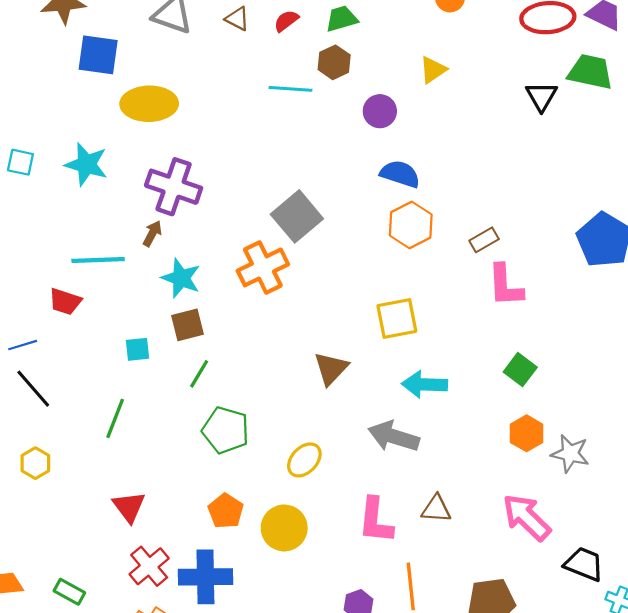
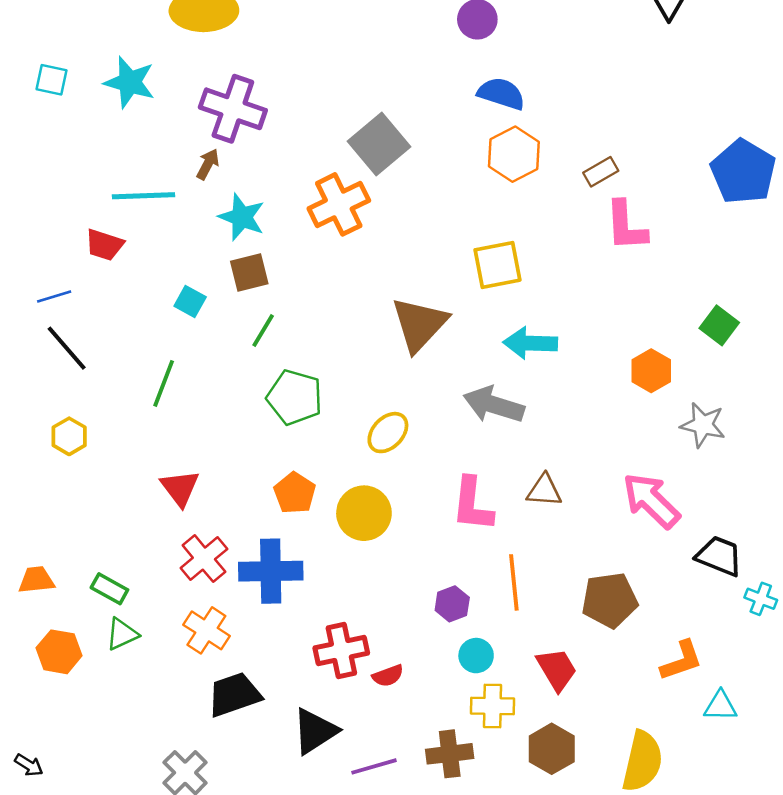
cyan square: (137, 349) -> (190, 302), turned 35
brown triangle: (331, 368) -> (419, 324), size x1.4
green square: (520, 370) -> (719, 325), moved
orange hexagon: (527, 433) -> (651, 371), moved

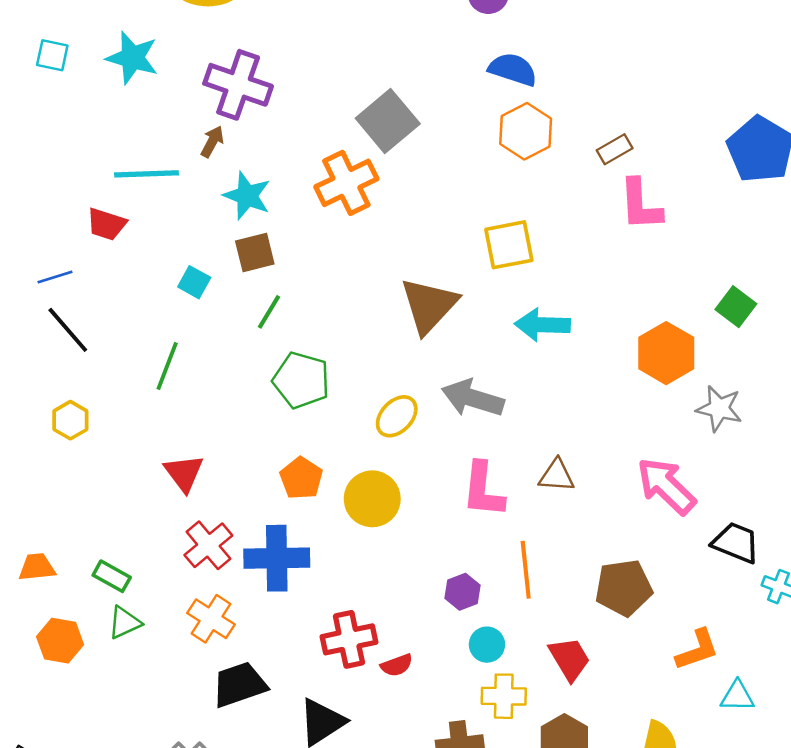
orange hexagon: (651, 371) -> (666, 353), size x1.4
gray arrow: (494, 405) -> (473, 398), moved

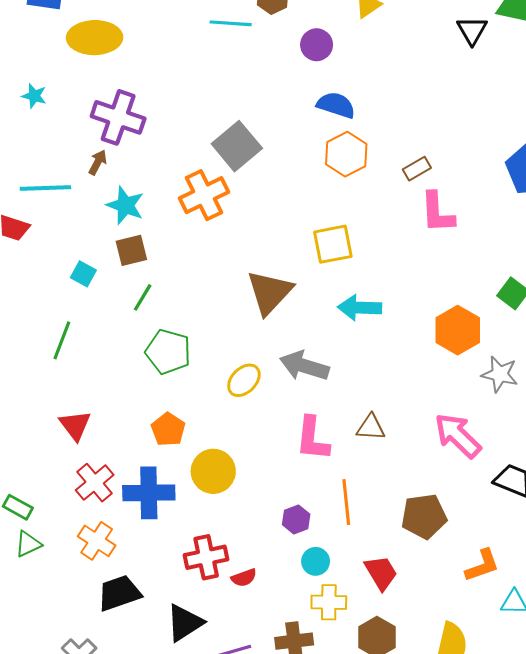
cyan star: (132, 58) -> (34, 96), size x0.6
yellow circle: (372, 499) -> (213, 471), moved

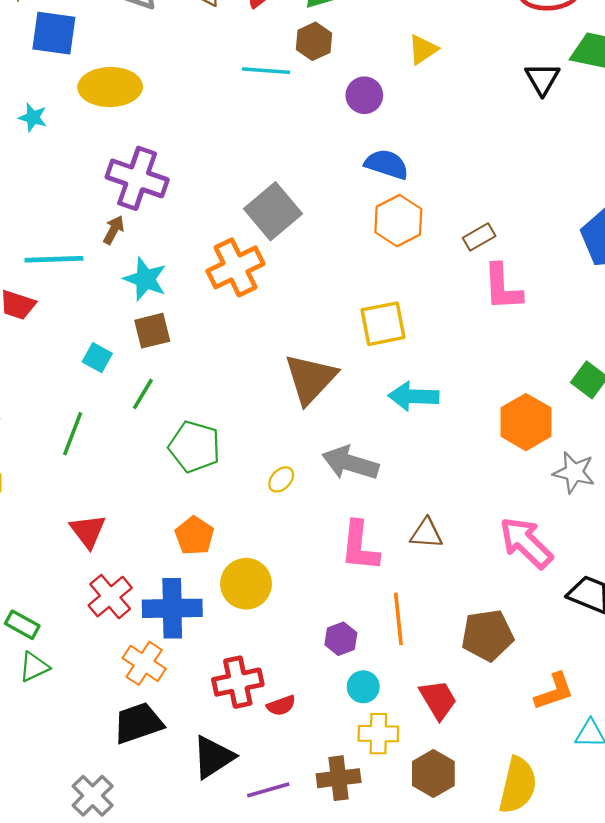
cyan star: (34, 96) -> (33, 117), moved
green line: (143, 297) -> (143, 394), moved
yellow ellipse: (244, 380) -> (281, 479), size x0.7
orange cross: (97, 541) -> (144, 663), moved

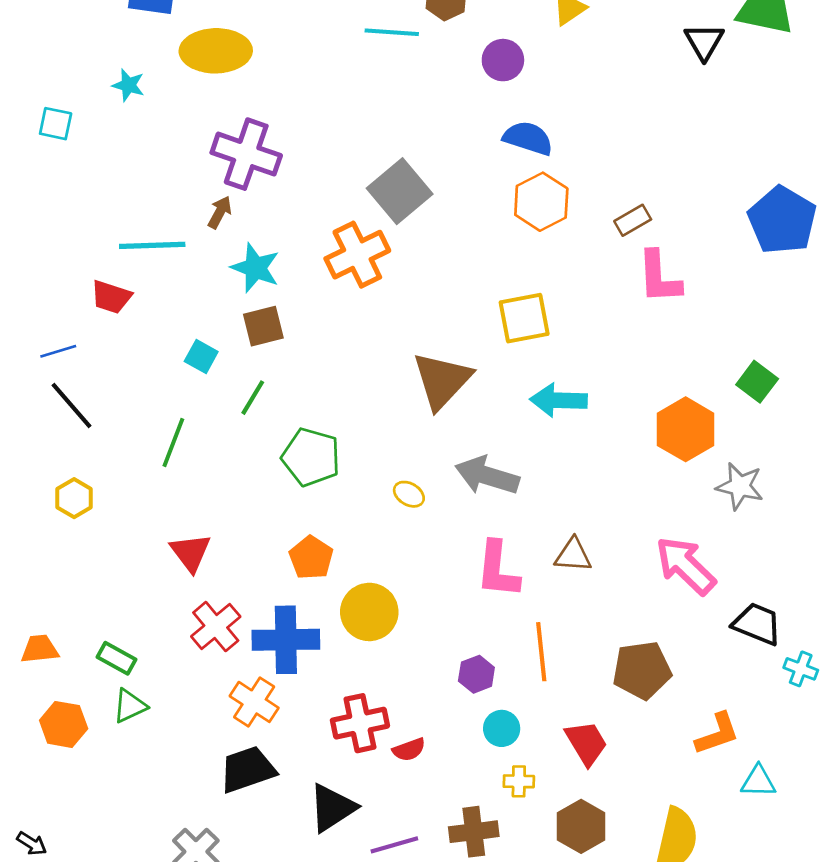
yellow ellipse: (281, 479) -> (409, 494), turned 76
yellow cross: (378, 734) -> (519, 781), size x0.7

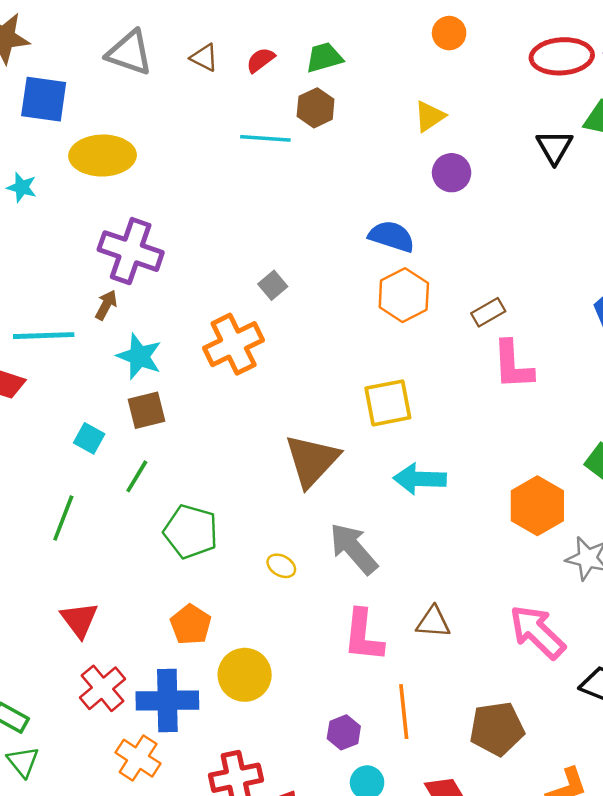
purple circle: (503, 60) -> (452, 173), moved
gray square: (400, 191) -> (273, 285), size x0.5
gray arrow: (487, 476) -> (354, 549), turned 32
green triangle: (130, 706) -> (23, 762), turned -44

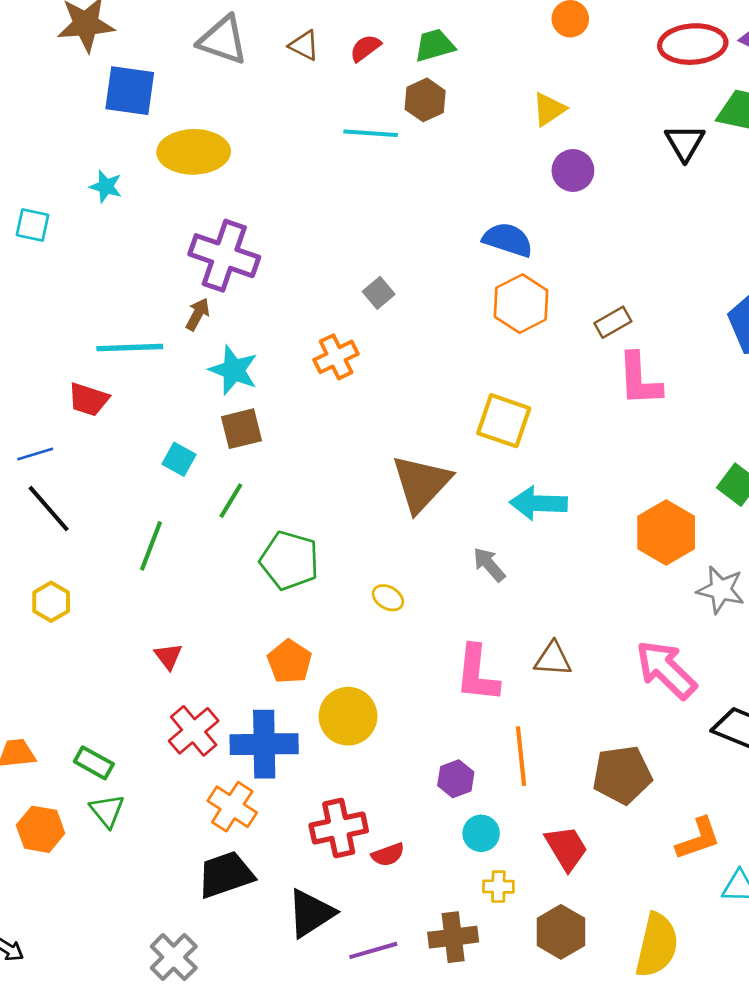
orange cross: (234, 344) -> (336, 357), size x0.7
yellow square: (388, 403) -> (504, 421), turned 30
gray arrow: (354, 549) -> (489, 564), moved, size x0.6
red triangle: (79, 620) -> (168, 656), size x0.7

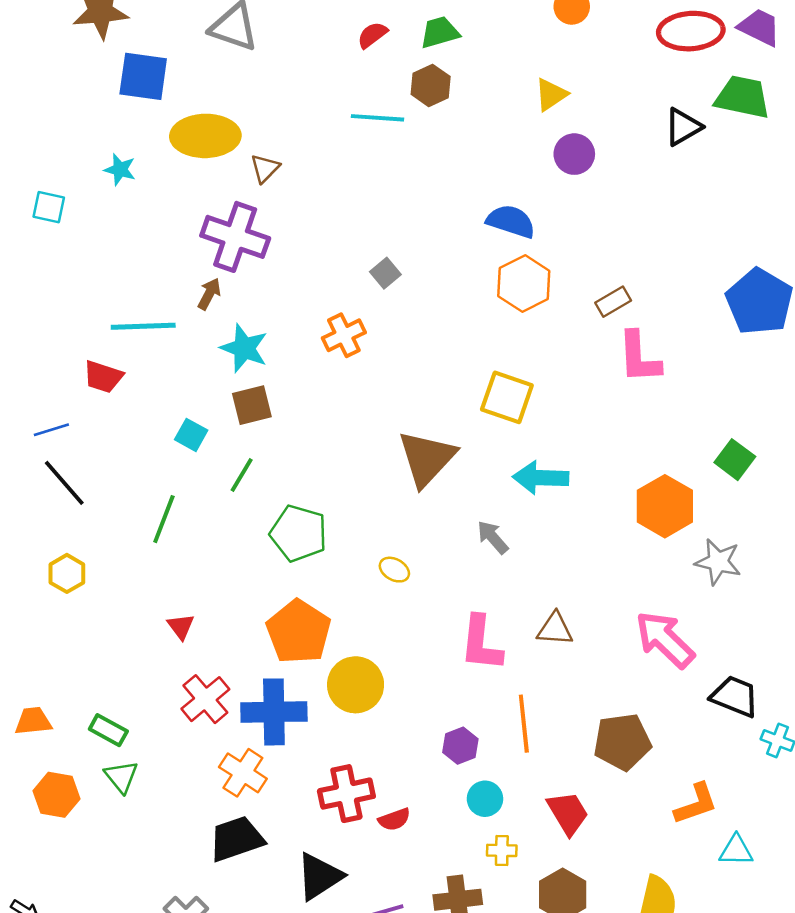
brown triangle: (304, 45) -> (265, 168), moved, turned 48
black triangle: (685, 143) -> (683, 127), turned 30
orange pentagon: (289, 662) -> (299, 632), size x1.5

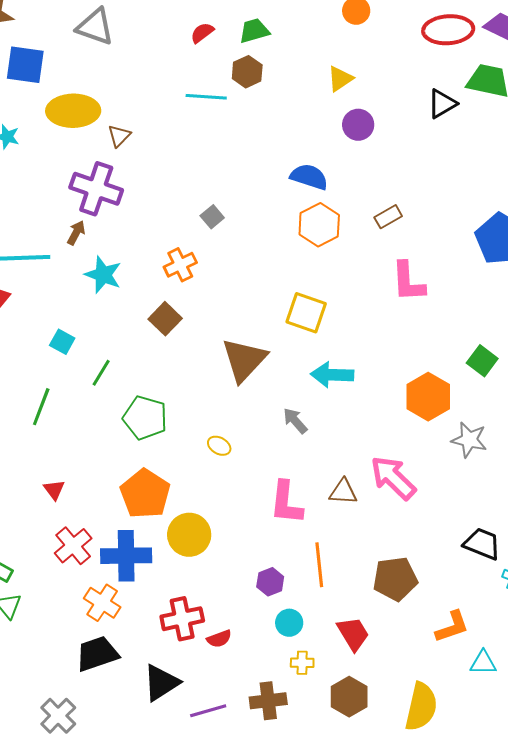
brown rectangle: (613, 302) -> (388, 217), moved
brown square: (252, 405) -> (165, 319), moved, turned -32
pink arrow: (665, 639) -> (393, 478), moved

